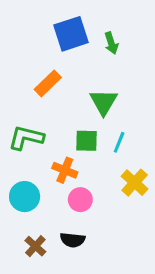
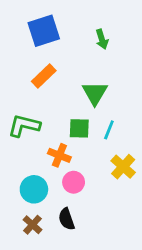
blue square: (71, 34) -> (44, 31), moved
cyan circle: (25, 197) -> (34, 189), moved
black semicircle: (73, 240) -> (66, 219), turned 65

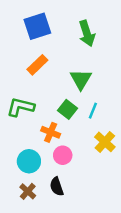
green arrow: (102, 39) -> (87, 33), size x1.5
green square: (79, 128) -> (68, 109), turned 36

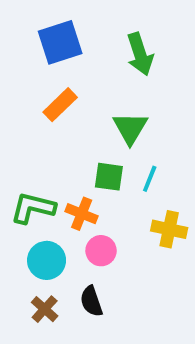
green L-shape: (20, 107) -> (33, 208), moved
green square: (68, 109) -> (109, 177), turned -30
yellow cross: (105, 142) -> (169, 229), turned -30

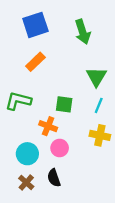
green triangle: (130, 128) -> (96, 77), moved
cyan line: (150, 179) -> (99, 105), moved
green L-shape: (33, 208) -> (18, 101), moved

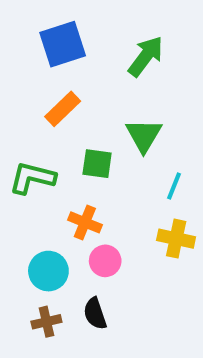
green arrow: (83, 32) -> (146, 56), turned -125
green triangle: (96, 77) -> (144, 135), moved
green square: (64, 104) -> (97, 164), moved
brown cross: (26, 182) -> (46, 322), turned 35

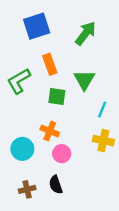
orange rectangle: (63, 109) -> (50, 64), moved, turned -66
green L-shape: (32, 178) -> (19, 81), moved, turned -44
cyan circle: (48, 271) -> (22, 149), moved

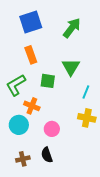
orange rectangle: (50, 64) -> (31, 55), moved
green L-shape: (19, 81) -> (16, 85), moved
orange cross: (50, 131) -> (32, 106), moved

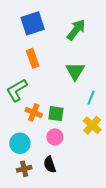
green square: (48, 81) -> (56, 114), moved
yellow cross: (87, 118) -> (92, 125), turned 30
cyan circle: (19, 125) -> (20, 143), moved

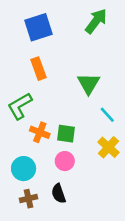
green arrow: (76, 30) -> (96, 21), moved
cyan line: (91, 98) -> (107, 115), turned -64

